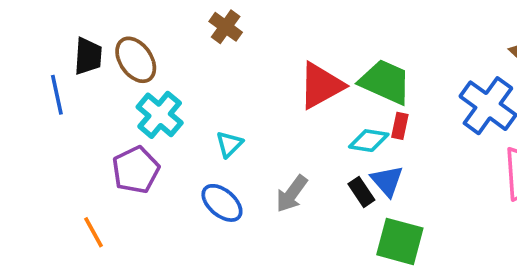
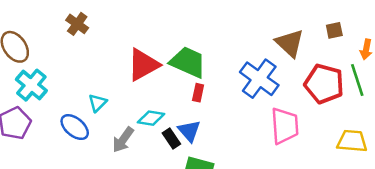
cyan diamond: (369, 141) -> (151, 118), moved
cyan triangle: (229, 144) -> (98, 103), moved
blue ellipse: (222, 203) -> (75, 127), moved

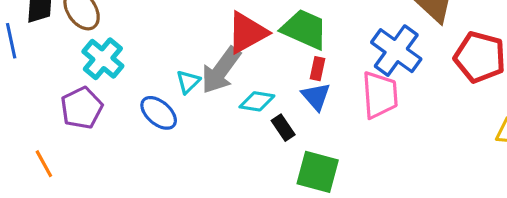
pink trapezoid: (285, 126) -> (380, 95), moved
blue triangle: (189, 131) -> (316, 96), moved
gray arrow: (123, 140) -> (221, 70), moved, size x1.4

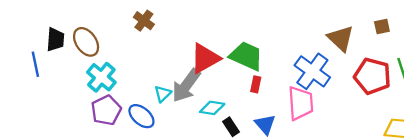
blue triangle: (316, 96) -> (265, 124), moved
purple pentagon: (82, 108) -> (106, 110), moved

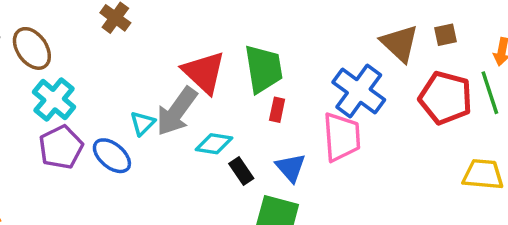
brown square: (382, 27) -> (446, 35), moved
green trapezoid: (246, 56) -> (263, 69), turned 57
red triangle: (205, 58) -> (204, 72), turned -48

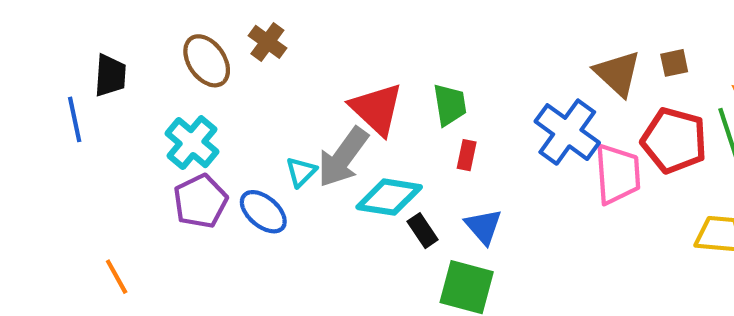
brown ellipse: (32, 48) -> (207, 61), moved
green trapezoid: (263, 69) -> (450, 105), size x0.7
pink trapezoid: (342, 137) -> (618, 174), moved
cyan diamond: (214, 144) -> (389, 197), size x1.4

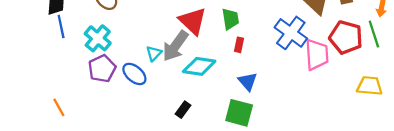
blue line: (75, 119) -> (61, 26), moved
black rectangle: (423, 231) -> (183, 110), moved, turned 70

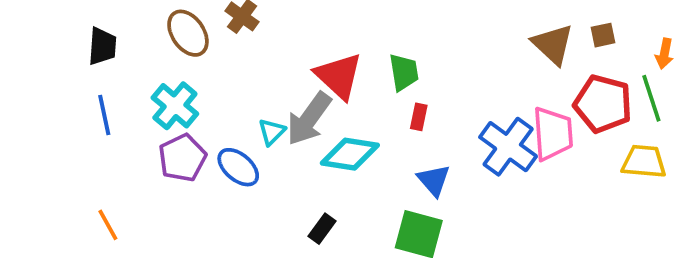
blue line: (61, 26) -> (104, 115), moved
blue cross: (291, 33) -> (508, 147), moved
yellow trapezoid: (370, 86) -> (644, 162), moved

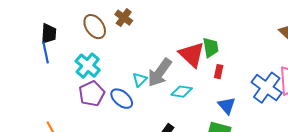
red triangle: (339, 76) -> (192, 55), moved
blue line: (104, 115) -> (46, 53), moved
cyan diamond: (350, 154) -> (182, 92), size x0.7

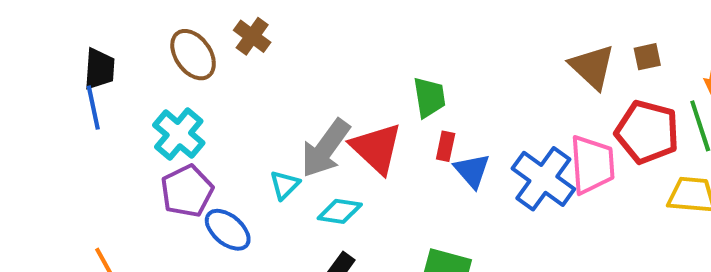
red triangle: (192, 55) -> (376, 148), moved
cyan triangle: (140, 80) -> (285, 185), moved
cyan diamond: (182, 92) -> (340, 211), moved
blue ellipse: (122, 99) -> (228, 230), moved
blue triangle: (227, 106) -> (472, 171), moved

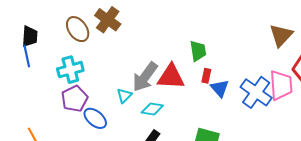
brown cross: (252, 36) -> (108, 20), size x1.4
brown triangle: (592, 67) -> (281, 35), turned 30
cyan cross: (179, 134) -> (70, 70), turned 35
red triangle: (376, 148) -> (171, 77), turned -40

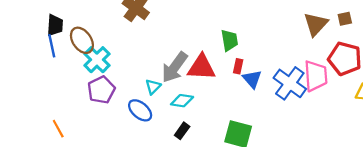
brown ellipse: (78, 29) -> (82, 40), moved
cyan cross: (70, 70) -> (97, 60), turned -30
blue ellipse: (95, 118) -> (140, 110), moved

